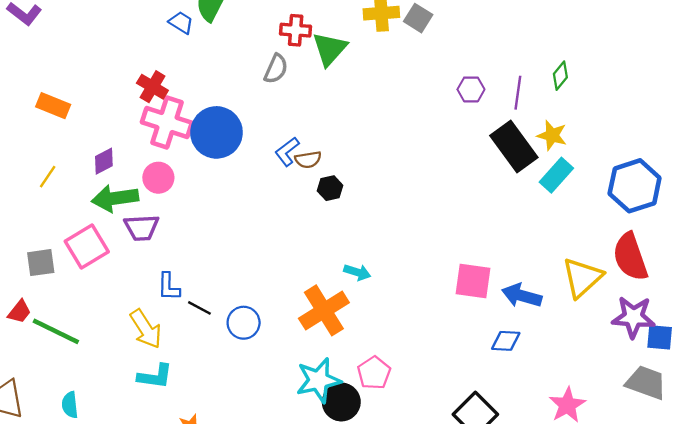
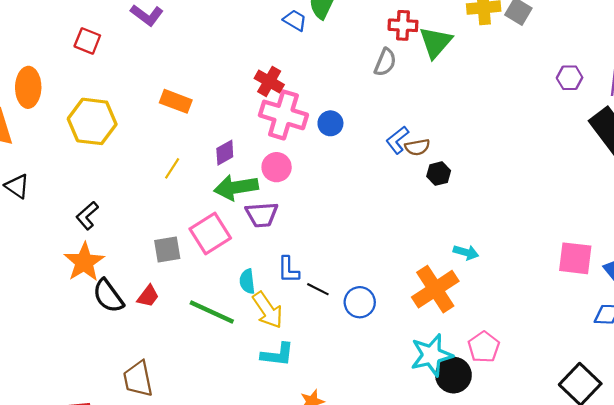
blue circle: (216, 132) -> (330, 123), size x0.5
green line: (56, 331) -> (212, 312), moved
cyan semicircle: (70, 405) -> (247, 281), moved

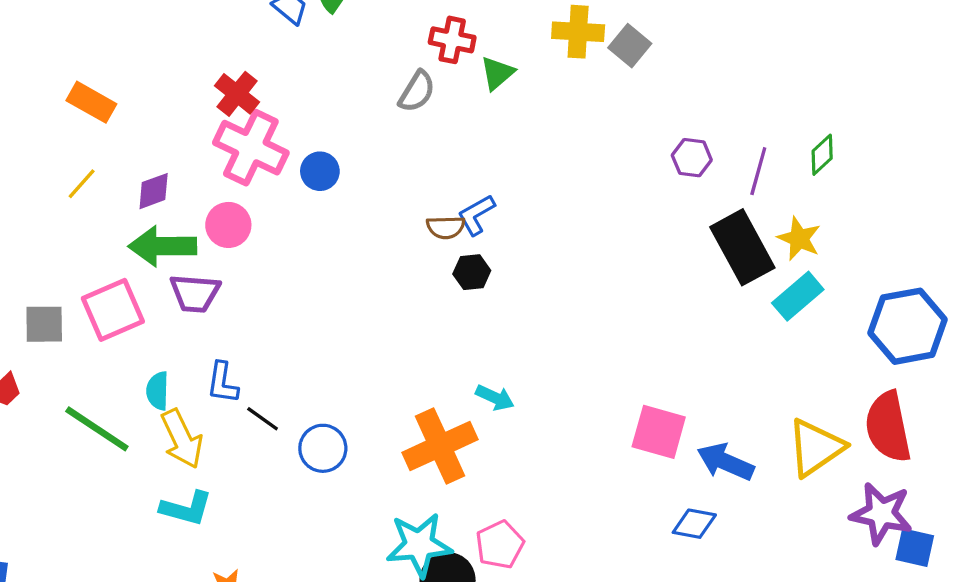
green triangle: (435, 42) -> (497, 73), size x0.7
blue L-shape: (397, 140) -> (476, 215), moved
yellow line: (172, 168) -> (82, 184), moved

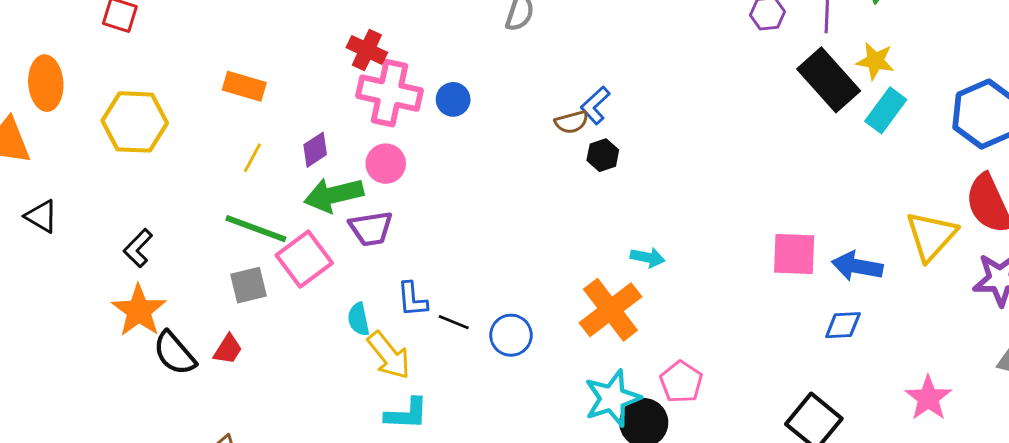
green line: (97, 429) -> (256, 229), moved

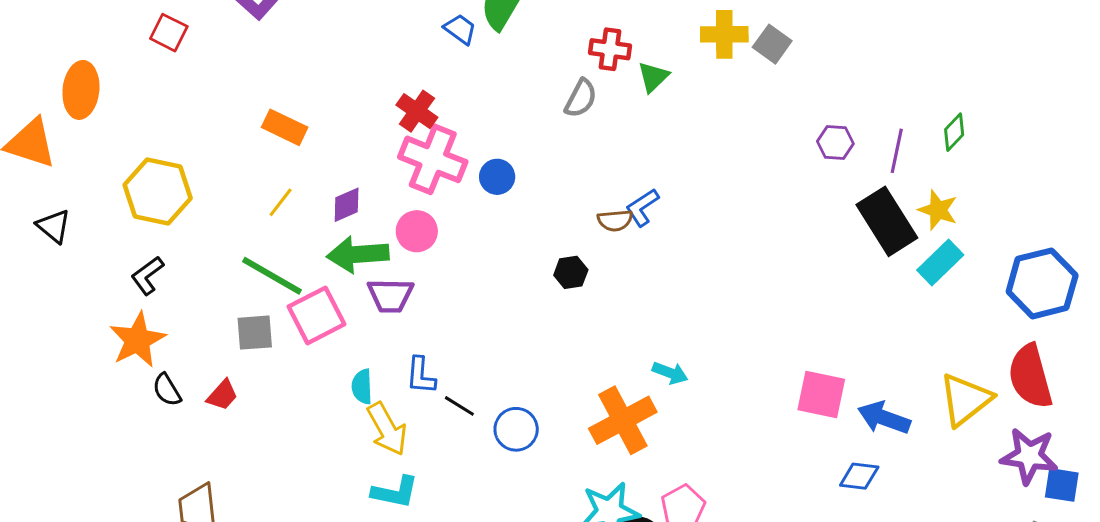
yellow hexagon: (135, 122) -> (158, 192), moved
black hexagon: (603, 155) -> (571, 272), moved
black semicircle: (174, 353) -> (167, 390), size x0.7

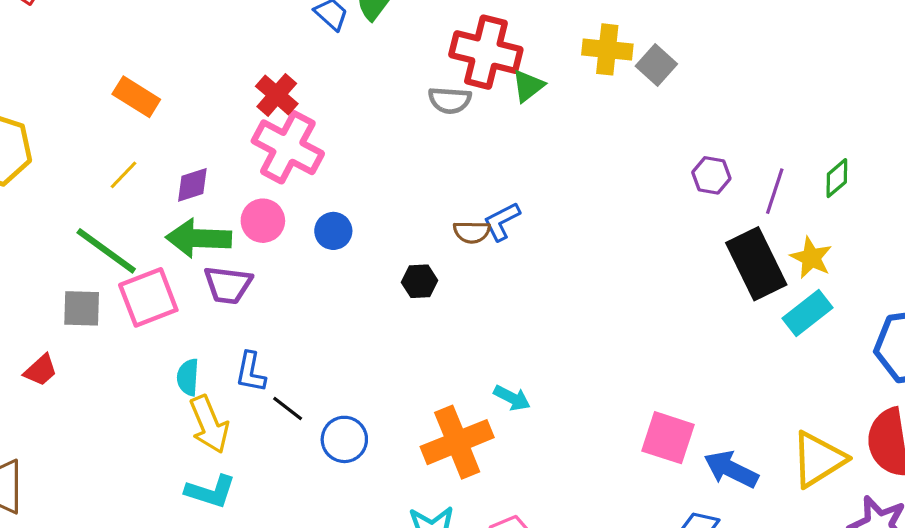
red cross: (610, 49) -> (486, 52), size x1.6
gray semicircle: (581, 98) -> (450, 100), turned 60
blue circle: (497, 177) -> (333, 231), moved

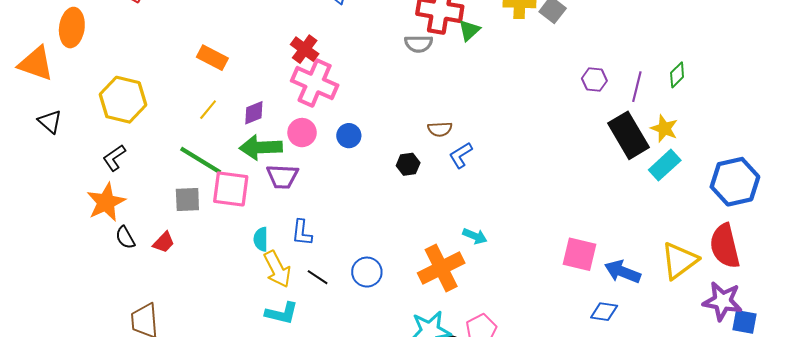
blue L-shape: (502, 221) -> (461, 155), moved
pink square: (148, 297) -> (231, 189), turned 33
black line: (288, 409) -> (318, 277), moved

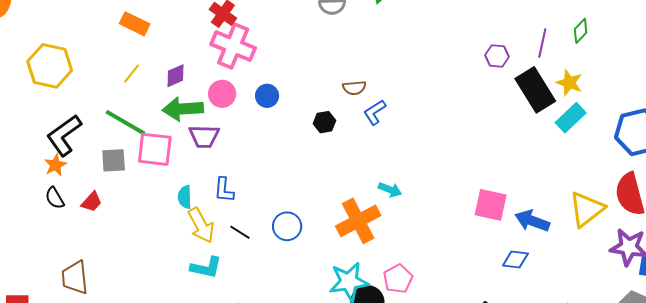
purple hexagon: (594, 80) -> (497, 56), moved
black L-shape: (114, 158) -> (64, 135), moved, size x1.6
orange star: (106, 202) -> (55, 165), moved, size x0.6

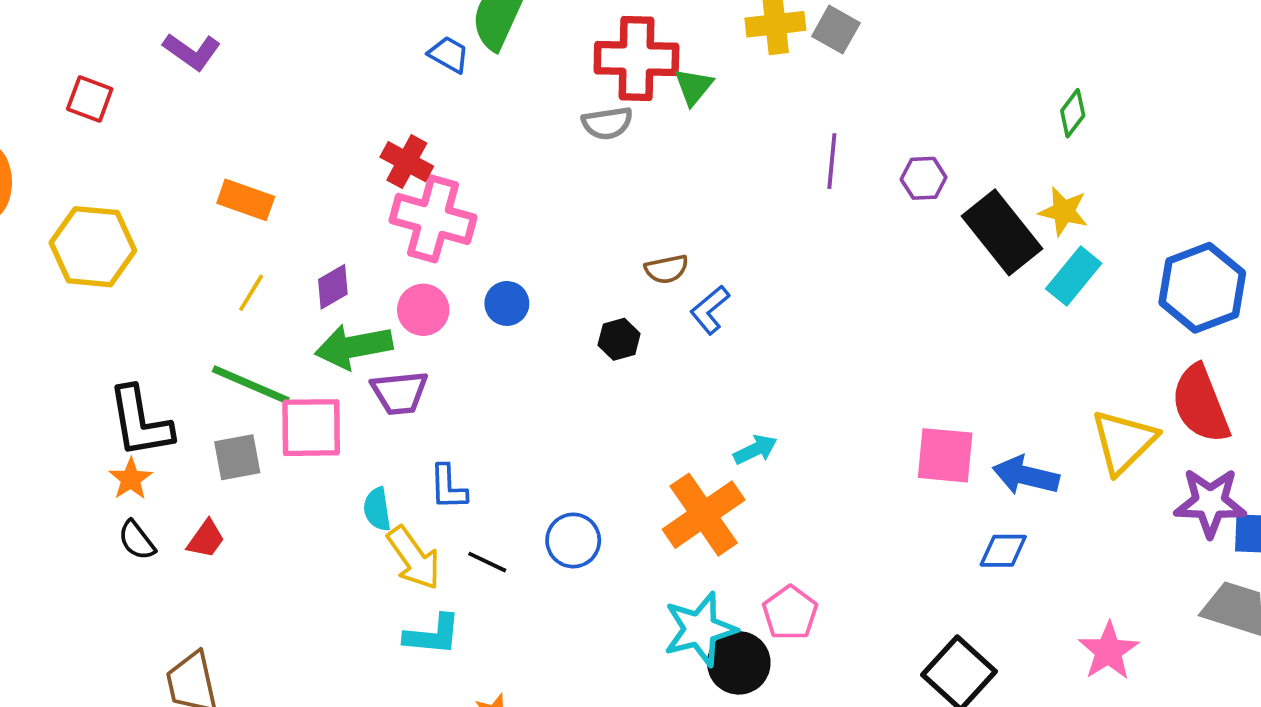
purple line: (542, 43) -> (832, 161), moved
yellow hexagon: (50, 66) -> (93, 247), moved
black L-shape: (64, 135) -> (140, 422), turned -57
cyan arrow: (390, 190) -> (755, 450), turned -40

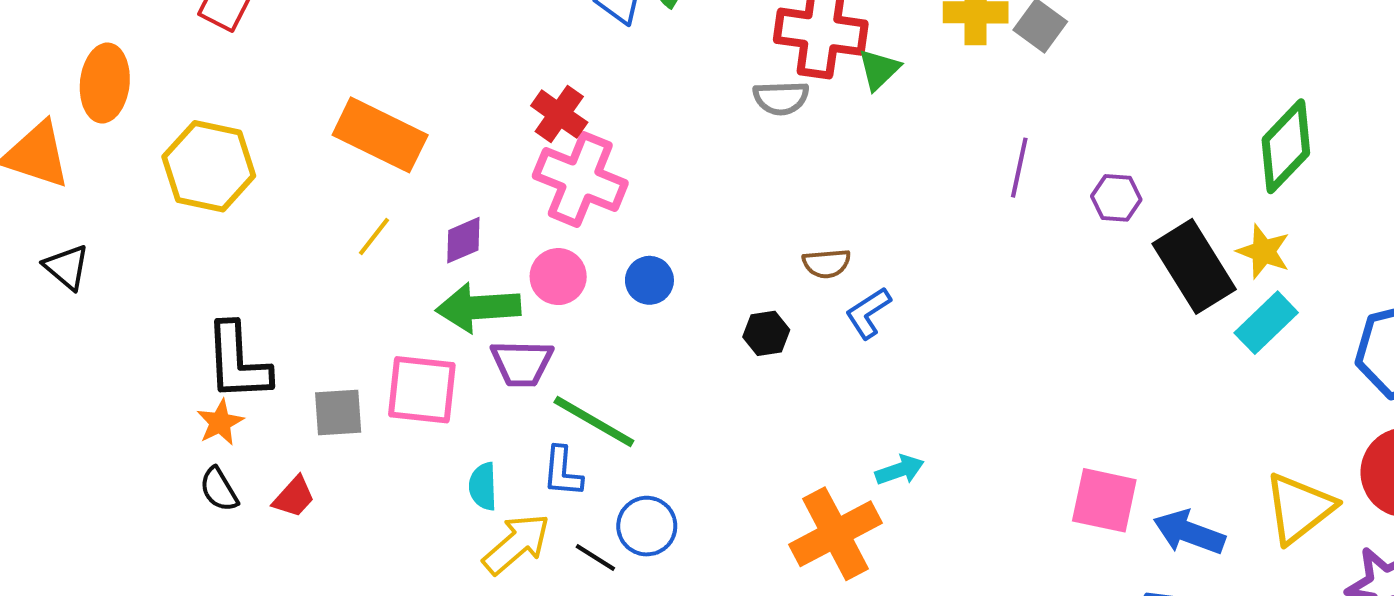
green diamond: (1073, 113) -> (1286, 146), size x1.8
orange rectangle: (246, 200) -> (380, 135), size x1.5
green line: (251, 385) -> (594, 421), moved
blue circle: (573, 540) -> (647, 526), moved
yellow arrow: (414, 558) -> (516, 544), turned -102

